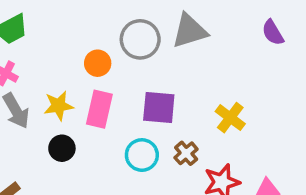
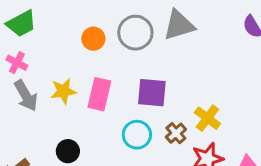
orange circle: (98, 63) -> (93, 39), moved
yellow cross: (230, 118) -> (207, 118), moved
black circle: (62, 148) -> (68, 151), moved

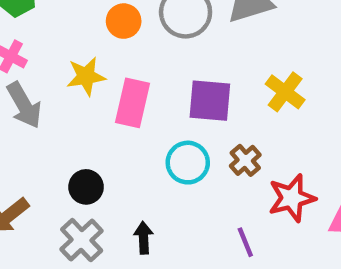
yellow star: (63, 91) -> (86, 76), moved
yellow cross: (207, 118) -> (285, 92), moved

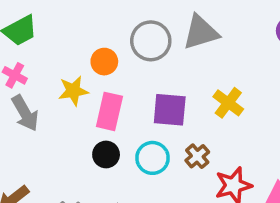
orange circle: (124, 21) -> (104, 62), moved
black circle: (86, 187) -> (106, 154), moved

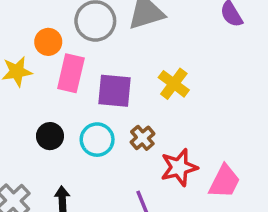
pink rectangle: (109, 111) -> (71, 73), moved

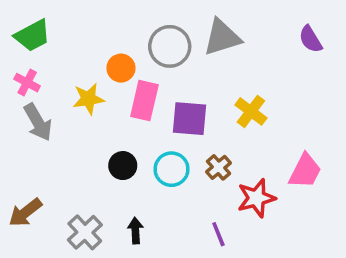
pink trapezoid: (224, 181) -> (305, 171), moved

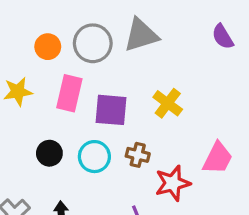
orange circle: (121, 68) -> (48, 47), moved
brown cross: (218, 167) -> (138, 155), turned -35

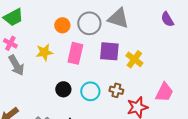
gray triangle: (141, 35) -> (118, 18), turned 35
purple square: (111, 110) -> (109, 51), moved

